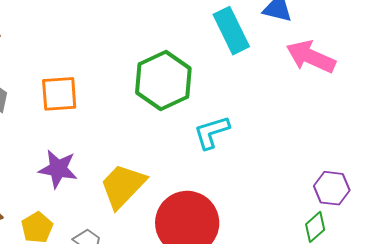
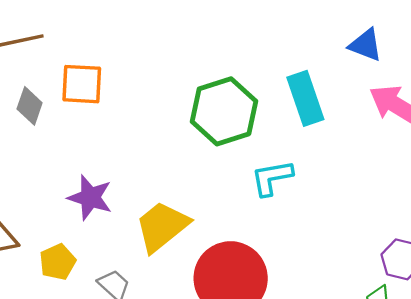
cyan rectangle: (231, 31) -> (305, 98), moved
orange square: (59, 94) -> (82, 84), moved

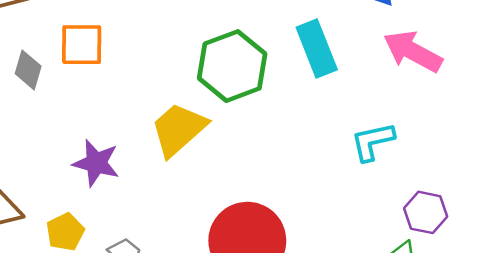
cyan L-shape: (272, 178) -> (373, 142), moved
yellow trapezoid: (162, 226) -> (179, 129), moved

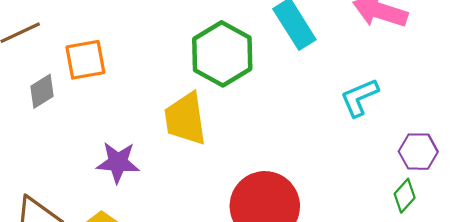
gray diamond: (28, 70) -> (42, 91), turned 52
yellow trapezoid: (179, 129) -> (185, 119), turned -46

